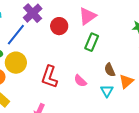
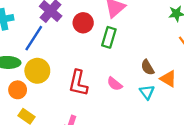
green rectangle: (92, 42) -> (109, 37), moved
orange triangle: (126, 81) -> (168, 79), turned -42

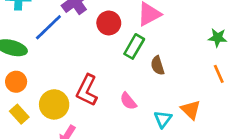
brown semicircle: (147, 67) -> (158, 65), moved
yellow circle: (37, 71) -> (54, 104), moved

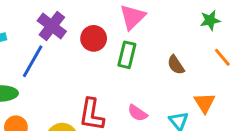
brown semicircle: (158, 65) -> (176, 65), moved
orange triangle: (191, 110) -> (205, 103), turned 30

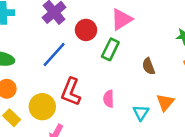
blue line: (33, 61) -> (54, 54), moved
pink semicircle: (137, 113) -> (109, 99), turned 42

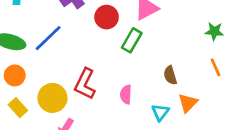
blue line: (54, 54) -> (48, 38), moved
brown semicircle: (149, 66) -> (170, 75), moved

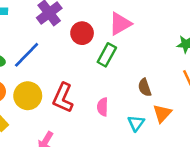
yellow circle: (52, 98) -> (28, 96), moved

